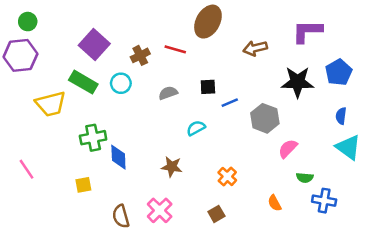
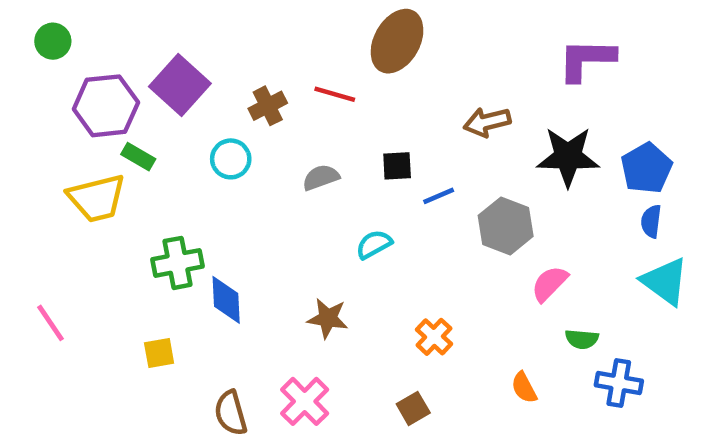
brown arrow: (255, 48) -> (487, 122), moved
purple hexagon: (20, 55) -> (106, 106), moved
blue pentagon: (339, 72) -> (647, 168), moved
green rectangle: (83, 82) -> (138, 157), moved, size x0.6

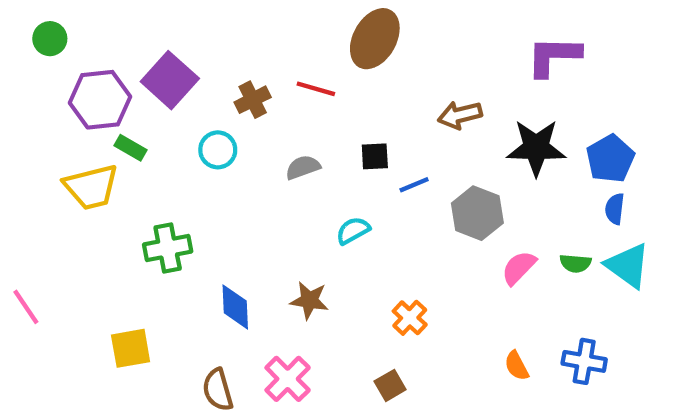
blue diamond: (226, 300) -> (235, 307), moved
pink line: (51, 323) -> (26, 307), moved
green semicircle: (582, 339) -> (575, 263), moved
yellow square: (159, 353) -> (131, 348), moved, size x1.4
orange semicircle: (524, 388) -> (517, 366), moved

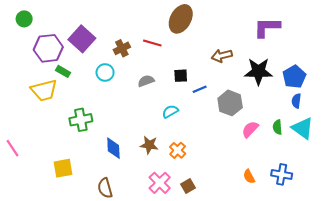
green semicircle: (575, 263) -> (277, 127), turned 80
orange cross: (410, 318) -> (178, 150), moved
pink cross: (288, 379) -> (160, 183), moved

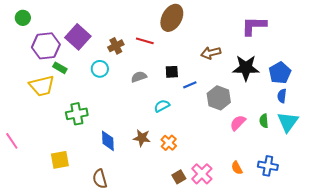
cyan triangle: (303, 128) -> (288, 122), turned 30
pink cross: (160, 183) -> (202, 174), moved

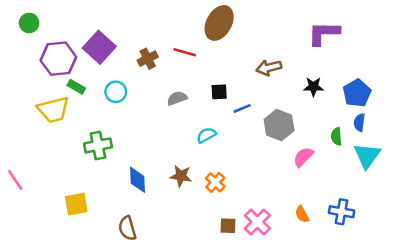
black star: (246, 68) -> (313, 87), size x0.6
cyan circle: (100, 69) -> (116, 92), moved
green semicircle: (264, 121) -> (336, 136), moved
brown square: (179, 177) -> (228, 226), turned 32

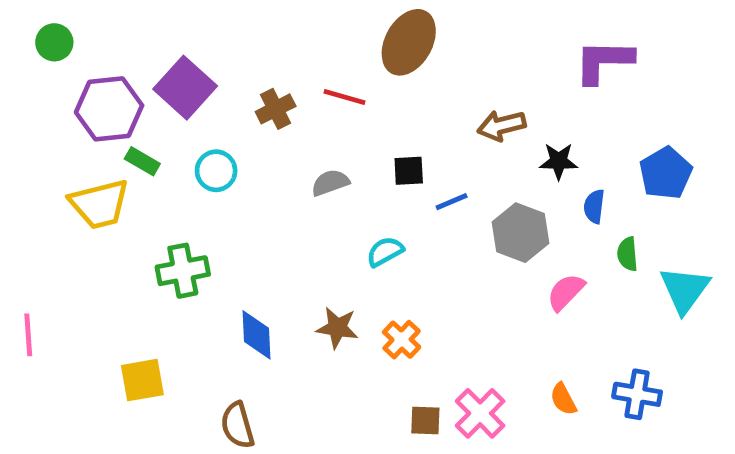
black star: (313, 87) -> (559, 161), moved
blue semicircle: (359, 122) -> (594, 206), moved
pink line: (15, 180) -> (28, 335), turned 30

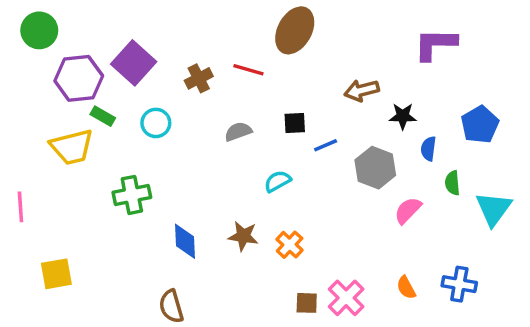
green circle: (54, 42) -> (39, 30), size x1.4
pink line: (28, 335) -> (20, 207), moved
yellow square: (142, 380) -> (56, 274), moved

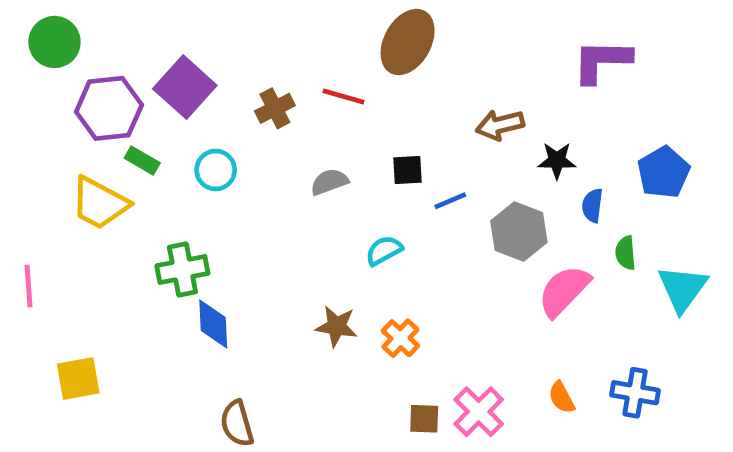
yellow trapezoid: (72, 147) -> (100, 203), turned 42
pink semicircle: (408, 210) -> (564, 291), size x1.4
blue diamond: (185, 241) -> (213, 324), moved

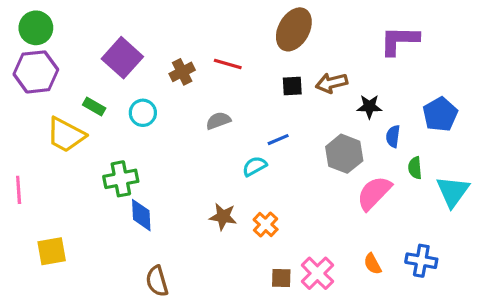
brown ellipse: (408, 42) -> (294, 29), moved
purple hexagon: (109, 108) -> (36, 72), moved
black square: (408, 170) -> (292, 86), moved
blue line: (450, 201) -> (278, 140), moved

